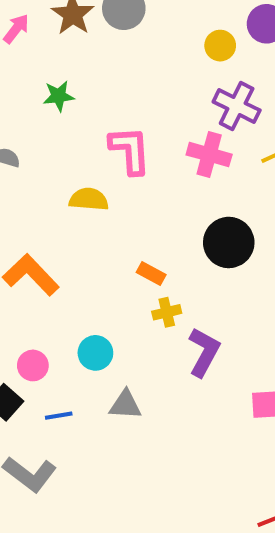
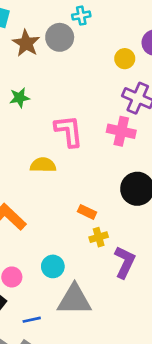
gray triangle: (125, 405) -> (74, 300), size x1.6
blue line: (59, 416) -> (32, 320), moved

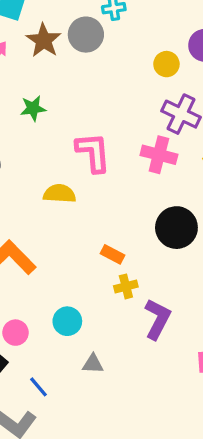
gray triangle: (74, 300) -> (93, 364), size x0.5
blue line: (32, 320) -> (39, 387), turned 60

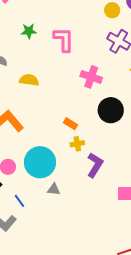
pink L-shape: (93, 152) -> (64, 40), moved
pink cross: (159, 155) -> (91, 77), moved
yellow semicircle: (60, 194) -> (29, 80), moved
cyan circle: (67, 321) -> (40, 162), size x1.8

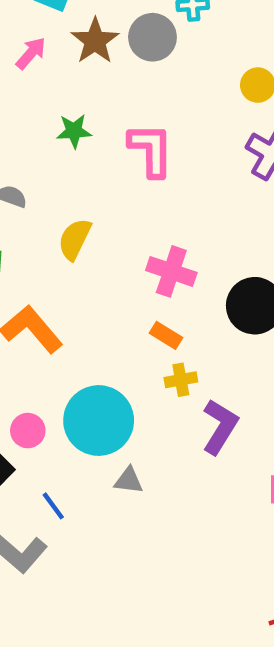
pink cross: (91, 77) -> (171, 271), moved
yellow semicircle: (29, 80) -> (75, 239), turned -72

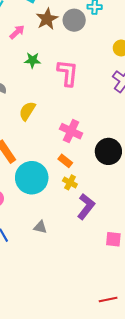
pink arrow: (31, 53) -> (17, 32), moved
yellow cross: (181, 380) -> (70, 182), turned 32
cyan circle: (99, 421) -> (32, 178), moved

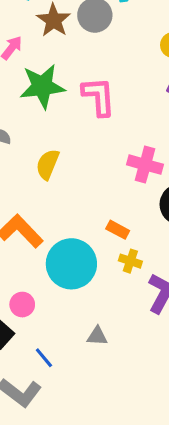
green star: (32, 60) -> (42, 86), size x1.8
pink cross: (71, 131) -> (145, 165), moved

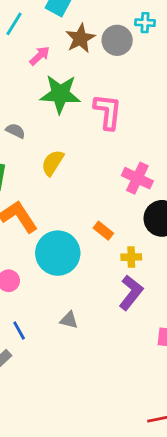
yellow cross: (130, 261) -> (131, 257), moved, turned -30

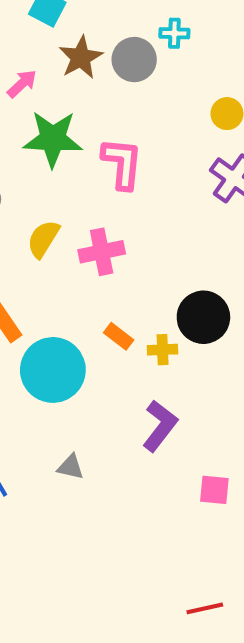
pink cross: (137, 178) -> (102, 252), moved, turned -36
yellow cross: (131, 257) -> (163, 350), moved

